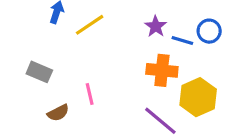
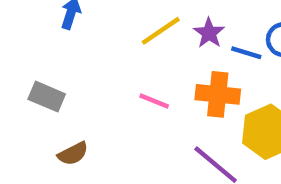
yellow line: (90, 25) -> (161, 31), moved
pink line: (90, 94) -> (154, 101), moved, turned -55

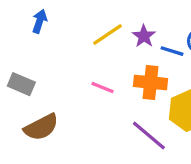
brown semicircle: (73, 154) -> (41, 127), size x1.5

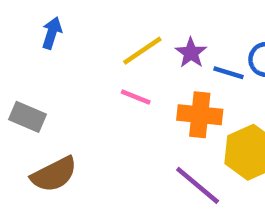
pink line: (102, 87) -> (136, 97), moved

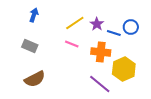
gray rectangle: (27, 117) -> (30, 46), moved

